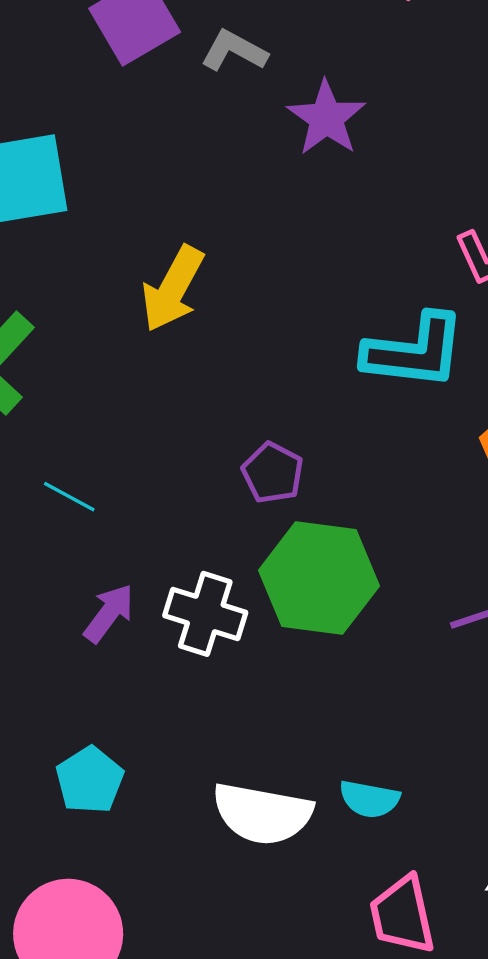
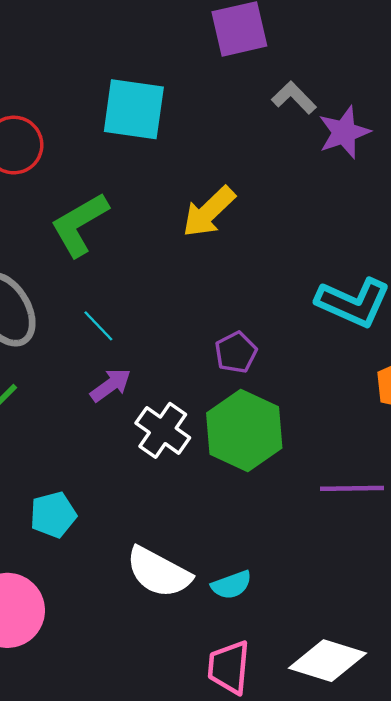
gray L-shape: (234, 51) -> (294, 98), moved
purple arrow: (109, 613) -> (111, 385), moved
cyan semicircle: (369, 799) -> (231, 585), turned -48

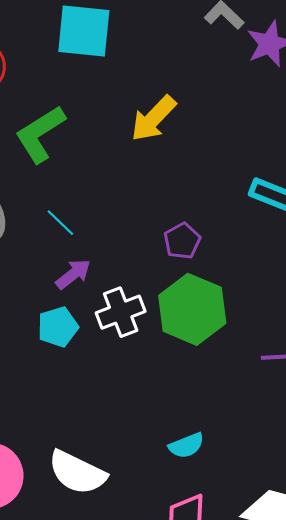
white cross: (163, 430) -> (121, 312), turned 36
cyan pentagon: (53, 515) -> (58, 327), moved
white semicircle: (159, 572) -> (77, 473), moved

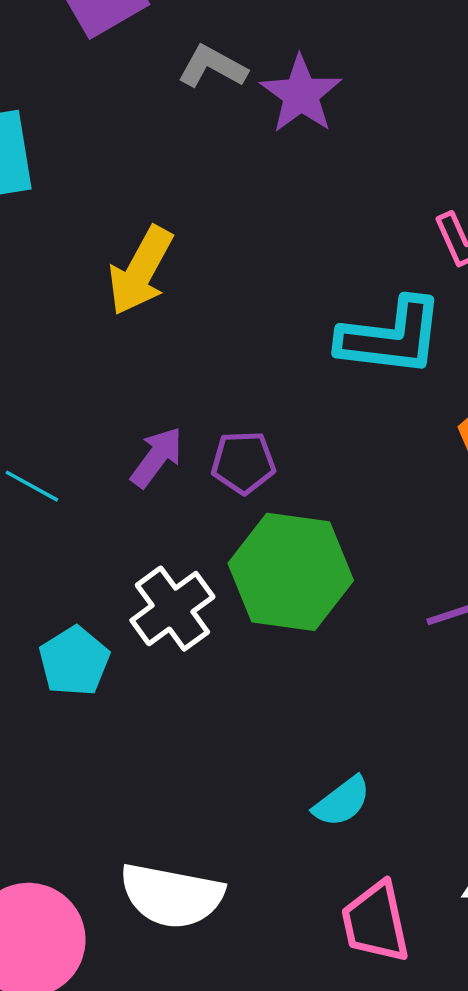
purple pentagon: (182, 241) -> (243, 462), turned -30
purple arrow: (73, 274) -> (157, 457), moved

